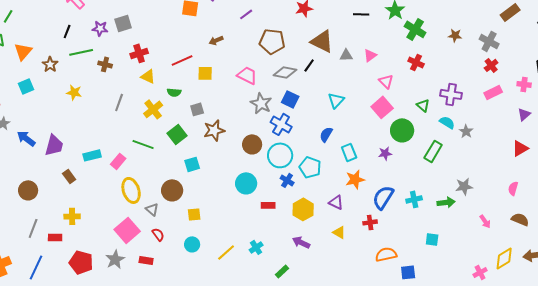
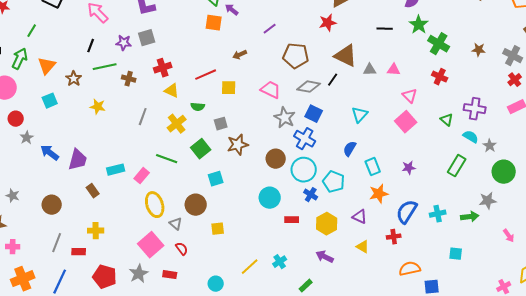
pink triangle: (370, 55) -> (394, 70), turned 40
green circle: (402, 130) -> (504, 172), moved
cyan circle: (192, 244) -> (216, 284), moved

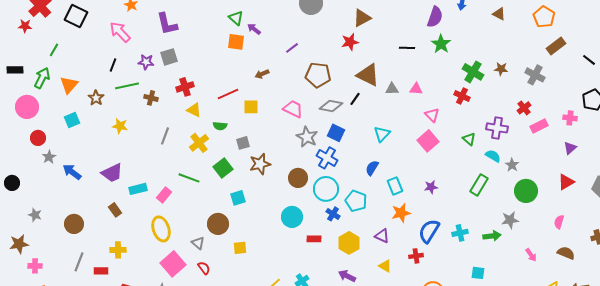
green cross: (439, 44) -> (473, 72), moved
red cross: (515, 80) -> (524, 108), moved
purple trapezoid: (78, 160) -> (112, 173), moved, turned 50
yellow ellipse: (155, 205) -> (161, 229), moved

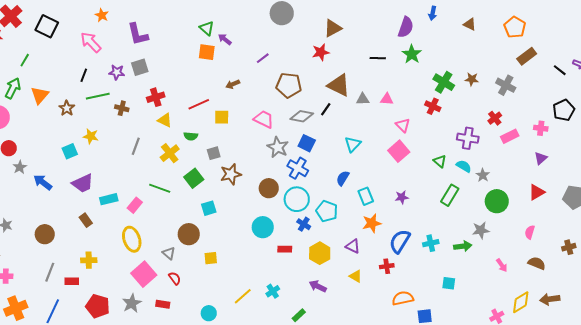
cyan square: (72, 120) -> (70, 151), moved
green triangle: (469, 139) -> (440, 161), moved

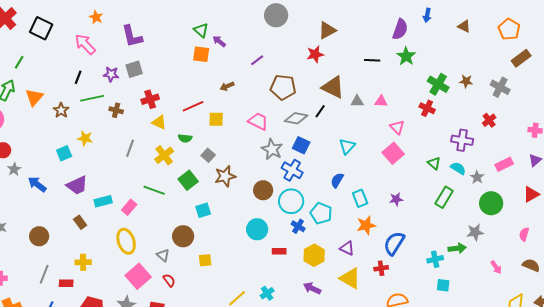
pink rectangle: (510, 136) -> (504, 164), moved
gray square: (214, 153) -> (208, 155), turned -32
cyan cross: (431, 243) -> (435, 259), moved
yellow triangle: (356, 276) -> (350, 278), size x1.6

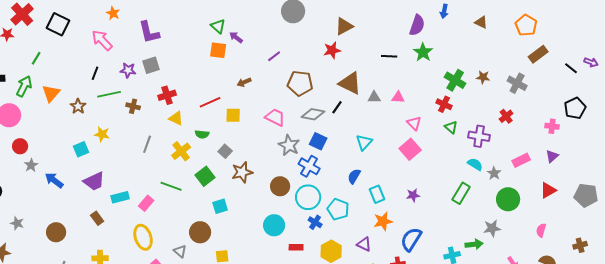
green triangle: (434, 163) -> (451, 127), moved

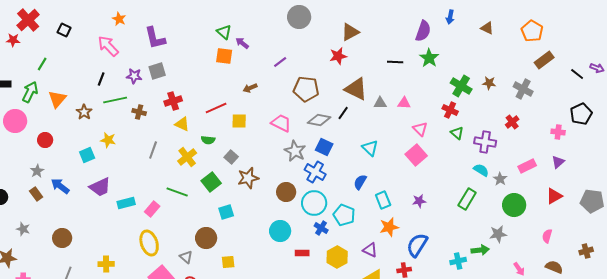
black square: (58, 24) -> (64, 30), size x0.6
cyan triangle: (364, 142) -> (370, 148), turned -30
red circle: (20, 146) -> (45, 140), moved
brown rectangle: (97, 218) -> (36, 194), moved

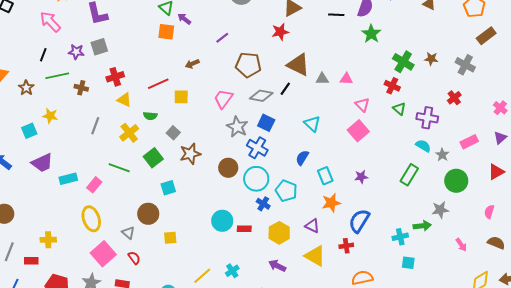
black line: (395, 62) -> (336, 15), moved
pink trapezoid: (281, 123) -> (223, 99), turned -80
pink cross: (558, 132) -> (500, 108), turned 32
cyan circle: (280, 231) -> (222, 221), moved

